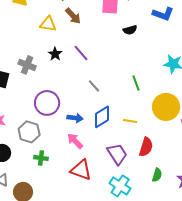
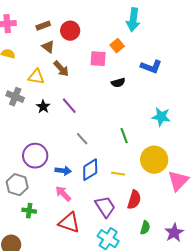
gray cross: (27, 65) -> (15, 97), moved

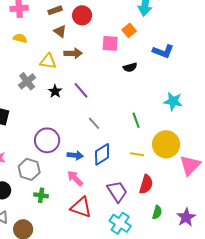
brown arrow: (61, 69) -> (73, 53), turned -48
gray cross: (15, 97) -> (27, 81), turned 30
yellow line: (118, 174) -> (137, 154), moved

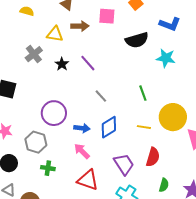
pink square: (110, 43) -> (107, 16), moved
black semicircle: (130, 67) -> (137, 40), size x1.6
cyan star: (173, 101) -> (166, 58), moved

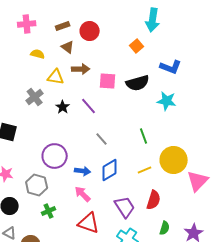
yellow semicircle: (27, 11) -> (38, 54), moved
pink square: (107, 16) -> (108, 81), moved
yellow line: (144, 127) -> (145, 170), turned -32
green cross: (48, 168) -> (49, 211), turned -32

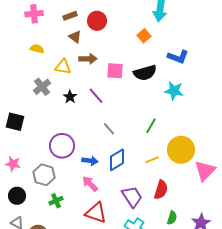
yellow semicircle: (38, 54) -> (37, 49), moved
green line: (144, 136) -> (151, 126), turned 49

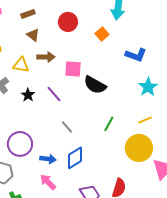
red circle: (97, 21) -> (68, 22), moved
black semicircle: (145, 73) -> (95, 85), moved, turned 45
cyan star: (174, 91) -> (148, 87), moved, turned 30
yellow line: (152, 160) -> (145, 120), moved

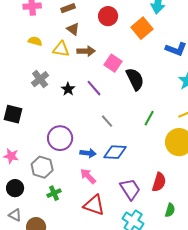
orange square: (102, 34) -> (142, 28), size x1.5
yellow triangle: (21, 65) -> (61, 49), moved
pink square: (73, 69) -> (113, 63), turned 30
black semicircle: (95, 85) -> (135, 79), turned -145
blue diamond: (75, 158) -> (115, 152), turned 35

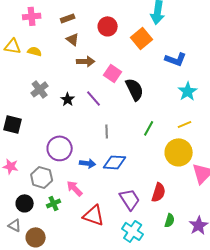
yellow triangle: (61, 49) -> (13, 46), moved
gray line: (107, 121) -> (107, 131), turned 40
pink arrow: (88, 176) -> (75, 188), moved
black circle: (15, 188) -> (25, 203), moved

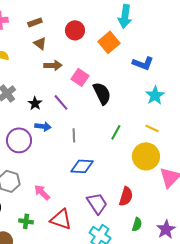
yellow line: (185, 124) -> (152, 128), turned 48
purple circle: (60, 148) -> (19, 140), moved
blue arrow: (88, 163) -> (43, 126), moved
green cross: (54, 203) -> (26, 221), moved, turned 32

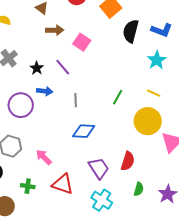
blue L-shape: (143, 63) -> (162, 30), moved
black semicircle: (102, 93) -> (131, 31), moved, turned -140

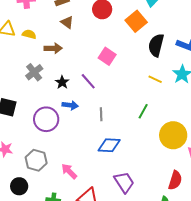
brown arrow: (55, 30) -> (53, 48), moved
yellow line: (154, 93) -> (155, 79), moved
red semicircle: (128, 161) -> (175, 180), moved

